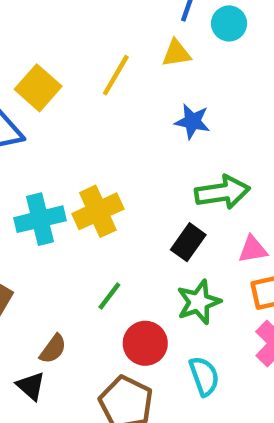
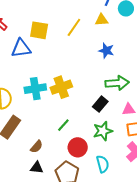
yellow square: (38, 88) -> (39, 30), turned -36
black triangle: (31, 386) -> (37, 168), moved, turned -40

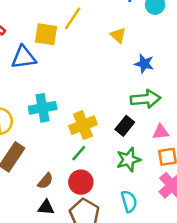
yellow triangle: (102, 20) -> (118, 35), moved, turned 48
yellow line: (74, 27) -> (73, 18), moved
blue star: (106, 51) -> (144, 64), moved
yellow cross: (61, 87) -> (83, 125), moved
red circle: (78, 147) -> (81, 182), moved

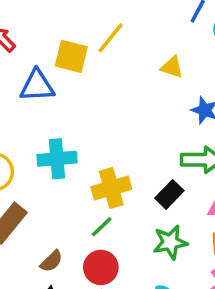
yellow triangle: (118, 35) -> (172, 67), turned -30

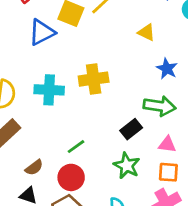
blue triangle: (37, 86) -> (42, 32), turned -32
yellow cross: (111, 188) -> (94, 79), moved
green star: (170, 242) -> (127, 166), turned 30

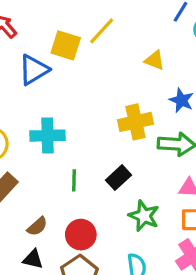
yellow cross: (94, 79) -> (135, 122), moved
black rectangle: (131, 129) -> (118, 178), moved
green line: (76, 147) -> (74, 180), moved, turned -48

